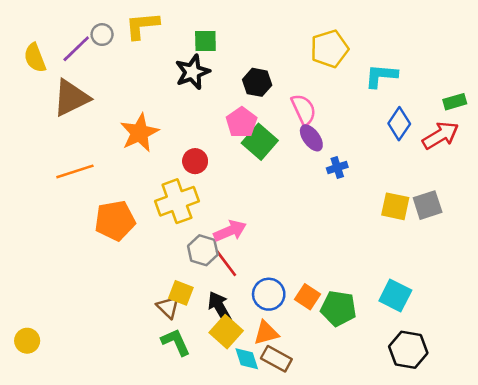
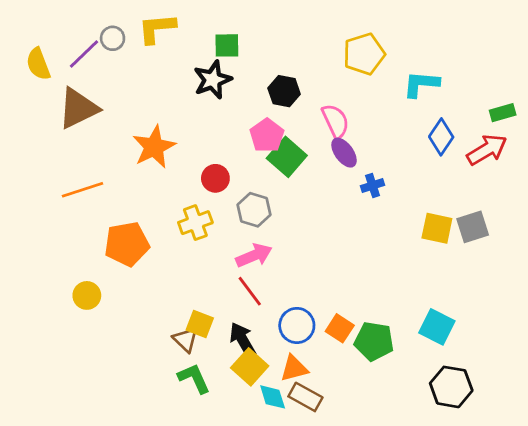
yellow cross: (177, 201) -> (195, 223), size x0.7
gray hexagon: (203, 250) -> (254, 210), moved
yellow circle: (27, 341) -> (87, 295), moved

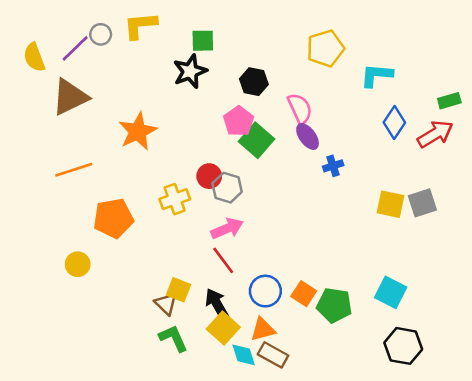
red circle: (215, 178) -> (209, 176), moved

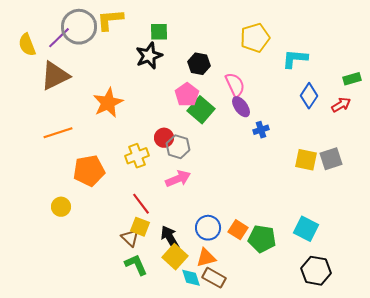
gray circle: (101, 34) -> (79, 27), size x2.0
red arrow: (435, 134) -> (341, 105), size x0.7
red line: (223, 260) -> (141, 204), moved

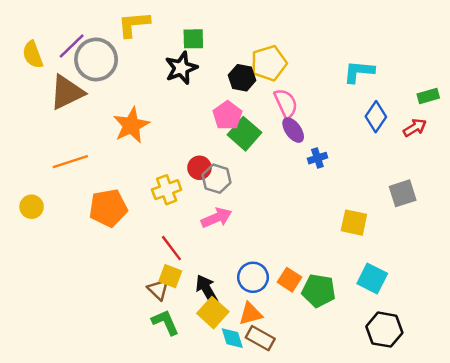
gray circle: (79, 27) -> (96, 59), moved
yellow pentagon: (255, 38) -> (269, 63), moved
yellow square: (306, 160) -> (354, 223), moved
yellow circle: (61, 207) -> (32, 207), moved

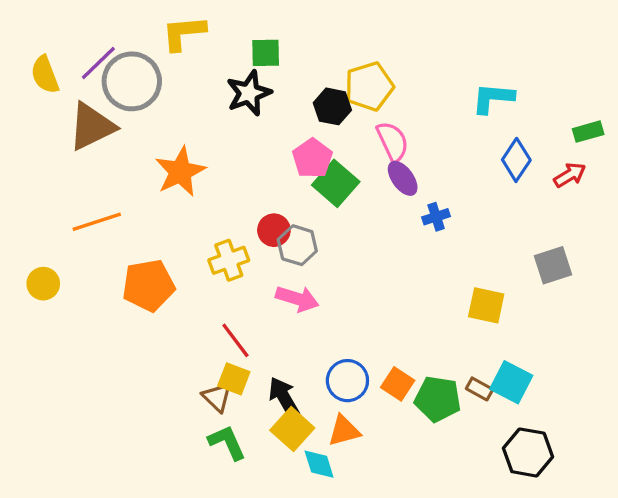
pink arrow: (216, 218) -> (297, 299), turned 40
brown rectangle: (260, 338) -> (479, 389), moved, size x0.7

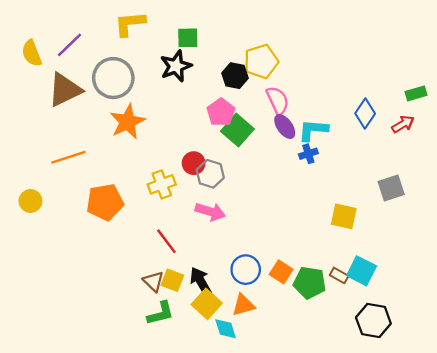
gray circle: (132, 81) -> (113, 78), moved
cyan L-shape: (493, 98) -> (313, 130), moved
yellow square: (234, 379) -> (172, 280), moved
green L-shape: (227, 442) -> (161, 313), turned 100

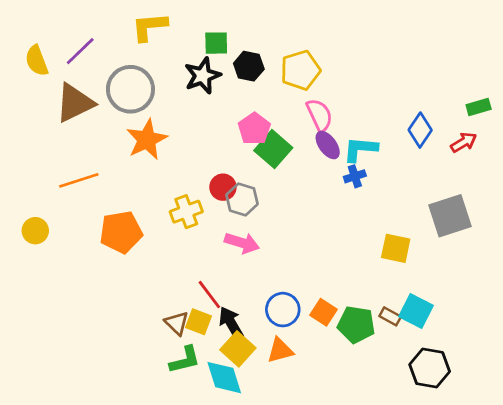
black hexagon: (235, 76) -> (249, 66), moved
gray square: (391, 188) -> (450, 216), size x1.4
red line: (166, 241) -> (209, 295), moved
cyan diamond: (226, 329) -> (224, 378), moved, size x1.4

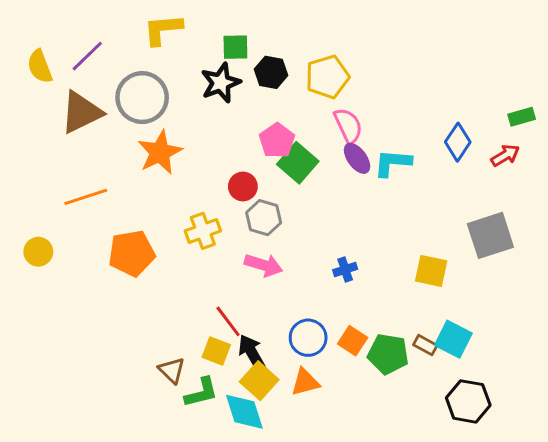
blue cross: (355, 176) -> (345, 270), moved
red circle: (223, 187) -> (243, 186), moved
brown triangle: (177, 323) -> (172, 370), moved

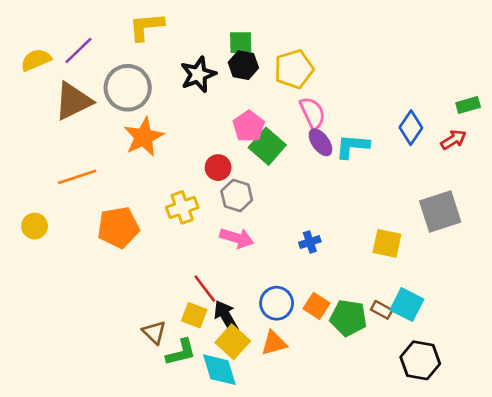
green square: (235, 47) -> (241, 43), moved
yellow semicircle: (40, 66) -> (36, 60), turned 88

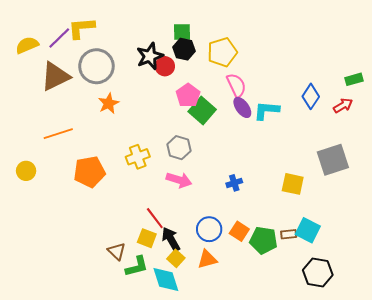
yellow L-shape: (146, 27) -> (81, 28), moved
orange star: (144, 137) -> (109, 103), size x0.7
red circle: (218, 168) -> (165, 66), moved
brown rectangle: (382, 310) -> (289, 234), turned -35
yellow square: (233, 342) -> (176, 258), size x0.7

